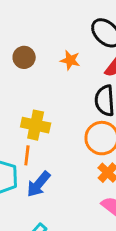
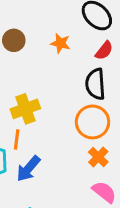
yellow cross: (36, 125) -> (25, 109), turned -32

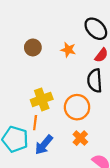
orange circle: (92, 122) -> (77, 107), moved
orange cross: (98, 157) -> (80, 138), moved

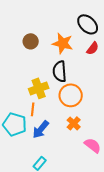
orange star: (68, 50) -> (63, 43), size x1.5
black semicircle: (95, 81) -> (60, 71), moved

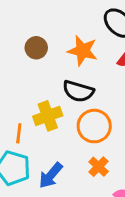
black semicircle: (60, 71) -> (78, 91), turned -70
orange line: (33, 109) -> (19, 133), moved

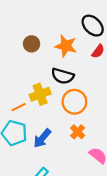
orange line: (19, 133) -> (19, 107), turned 56

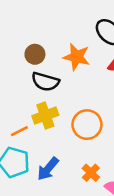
black semicircle: (63, 76) -> (45, 82), moved
orange cross: (78, 132) -> (91, 173), moved

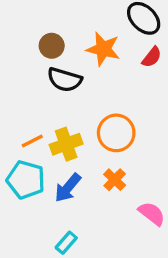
yellow cross: (45, 115) -> (66, 144), moved
orange cross: (91, 173) -> (115, 180), moved

